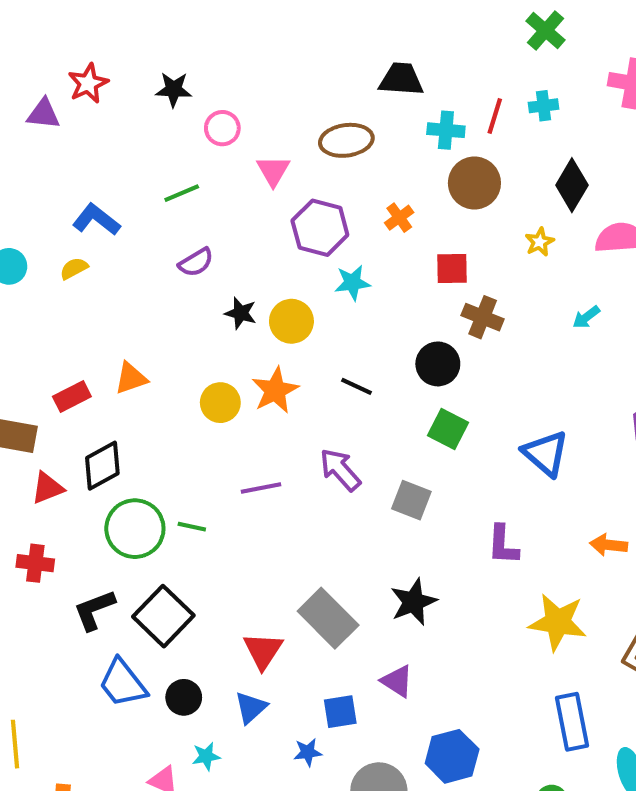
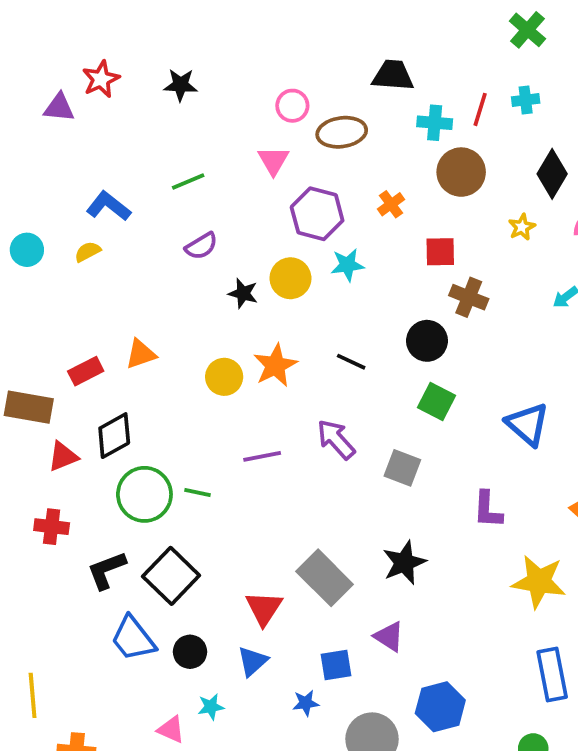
pink circle: (222, 128) -> (292, 106), moved
yellow circle: (291, 321) -> (290, 278), moved

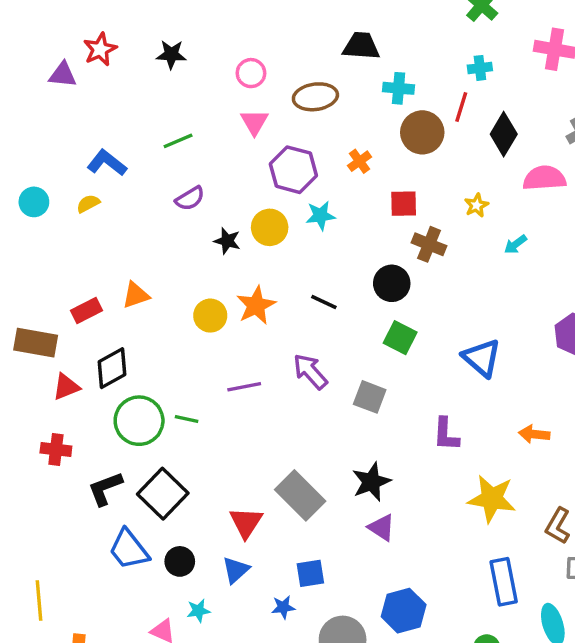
pink circle: (292, 106) -> (251, 73), moved
red line: (480, 109) -> (461, 107), moved
yellow star: (522, 227) -> (477, 205), moved
purple triangle: (389, 637) -> (382, 528), moved

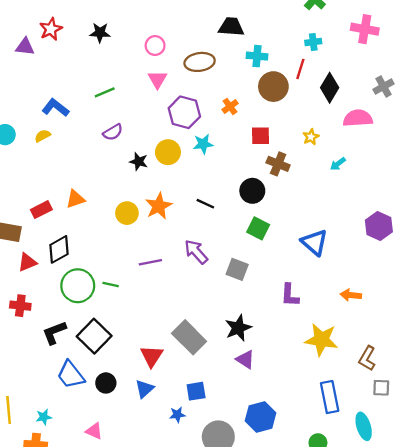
cyan star: (198, 611) -> (44, 417), moved

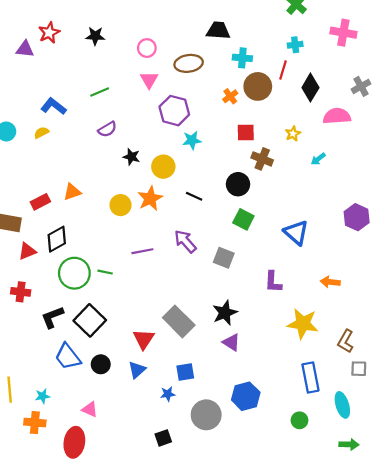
orange cross: (230, 106) -> (230, 96), moved
yellow circle: (168, 152) -> (163, 167), moved

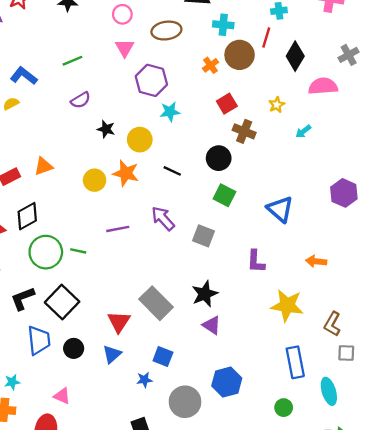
red square: (246, 133) -> (227, 104), turned -30
orange star: (150, 198) -> (126, 173), turned -30
blue trapezoid: (68, 357) -> (39, 340), turned -148
blue square: (185, 372) -> (163, 357), turned 30

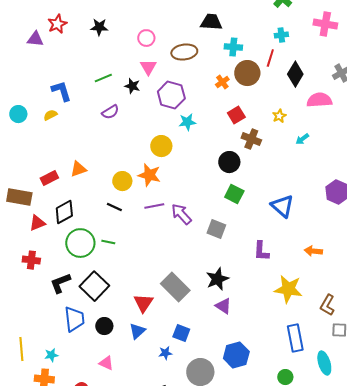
blue L-shape: (24, 76) -> (61, 91), turned 35
black star: (106, 129) -> (132, 86), moved
black line: (172, 171) -> (114, 207), moved
purple line: (118, 229) -> (154, 206), moved
pink triangle: (62, 396) -> (106, 363), moved

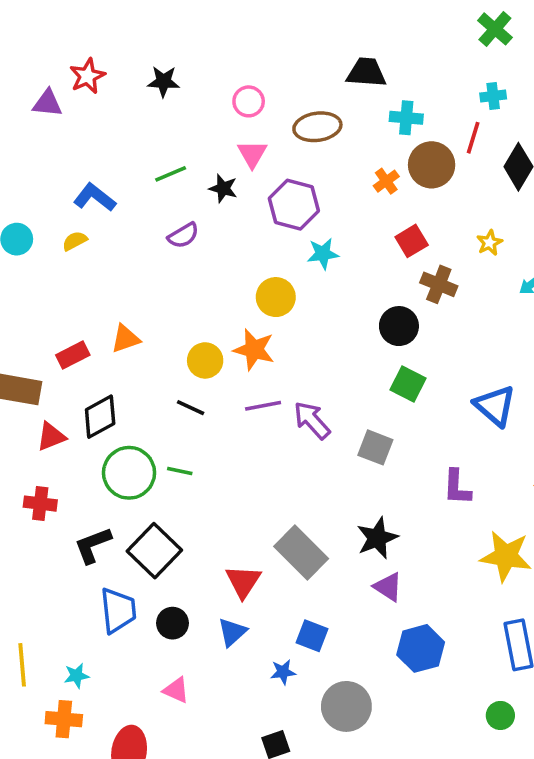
blue L-shape: (61, 91) -> (95, 197), turned -35
blue hexagon: (236, 355) -> (421, 648), moved

